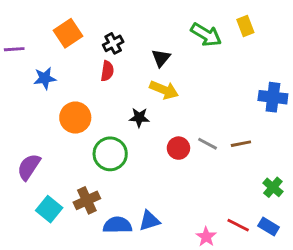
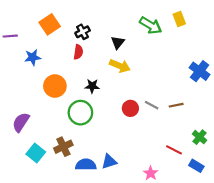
blue cross: (273, 97) -> (200, 71), turned 30
black star: (139, 118) -> (92, 86), moved
red line: (238, 225) -> (174, 150), moved

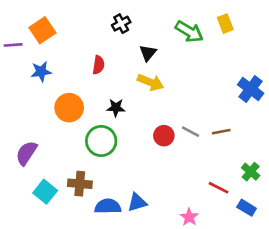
orange square: (50, 24) -> (42, 30), moved
black cross: (83, 32) -> (121, 24), moved
brown cross: (63, 147) -> (80, 184), turned 30

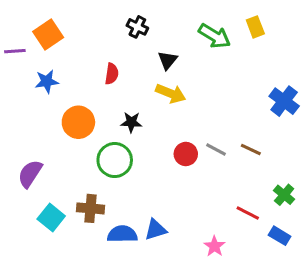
black cross: (121, 24) -> (137, 27), turned -36
brown line: (221, 132) -> (251, 149), turned 36

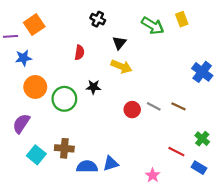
blue star: (47, 81) -> (23, 58), moved
orange circle: (78, 122) -> (35, 87), moved
green circle: (115, 160) -> (64, 99), moved

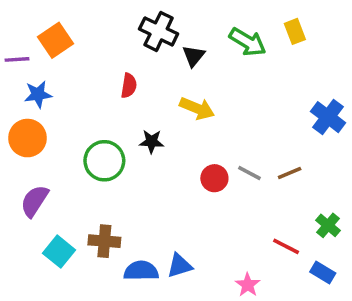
black cross: (98, 19) -> (159, 31), size x1.5
black triangle: (119, 43) -> (193, 56), moved
orange circle: (35, 87) -> (27, 138), moved
brown line: (178, 106) -> (290, 173), turned -48

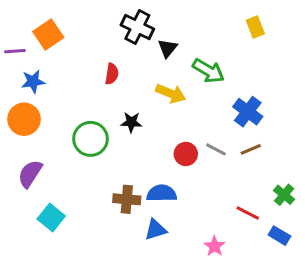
green arrow: (248, 42) -> (208, 71), moved
blue cross: (328, 117) -> (248, 112), moved
brown cross: (104, 241) -> (127, 199), moved
blue semicircle: (141, 271) -> (162, 193), moved

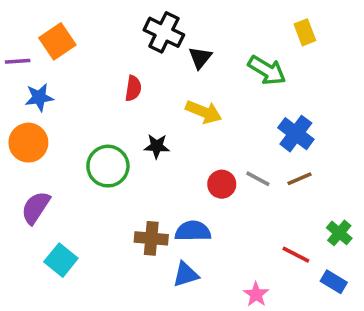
green arrow: (208, 71) -> (267, 70), moved

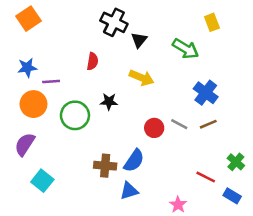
orange square: (57, 41) -> (28, 19), moved
purple line: (18, 61) -> (51, 81), moved
orange circle: (28, 143) -> (33, 104), moved
blue semicircle: (193, 231) -> (134, 161), turned 125

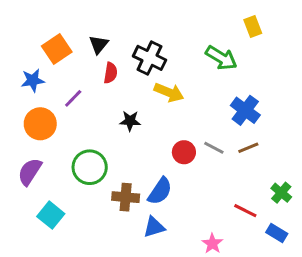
orange square: (28, 19) -> (57, 49), moved
black cross: (114, 22) -> (150, 58), moved
black triangle: (139, 40) -> (99, 44), moved
purple line: (51, 81) -> (73, 98), moved, turned -42
green circle: (75, 115) -> (90, 167), moved

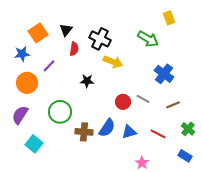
brown line: (248, 148) -> (173, 105), moved
red line: (245, 211) -> (158, 134), moved
blue triangle: (154, 227) -> (129, 132), moved

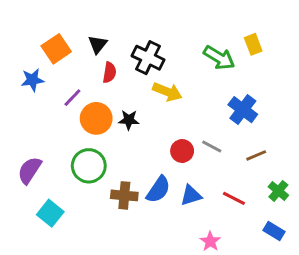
yellow rectangle: (169, 18) -> (253, 44), moved
orange circle: (27, 83) -> (96, 118), moved

